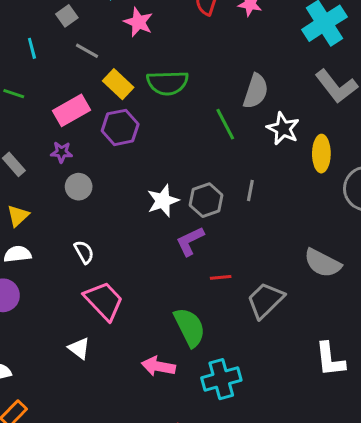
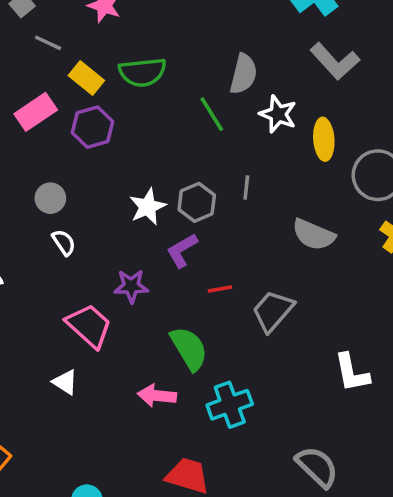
purple star: (62, 152) -> (131, 286), moved, size x1.4
white semicircle: (84, 252) -> (64, 242), moved
gray semicircle: (323, 263) -> (314, 235), moved

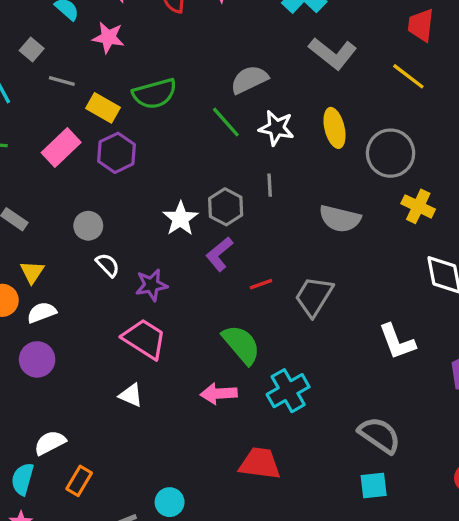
gray semicircle: (244, 74) -> (249, 80), turned -120
white star: (278, 114) -> (276, 128), moved
purple star: (131, 286) -> (151, 285), moved

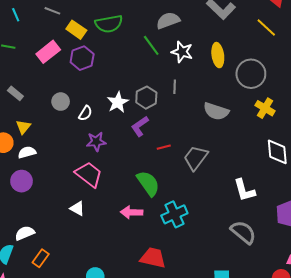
white semicircle: (108, 265) -> (85, 113), moved, turned 70
gray semicircle: (379, 435) -> (243, 232), moved

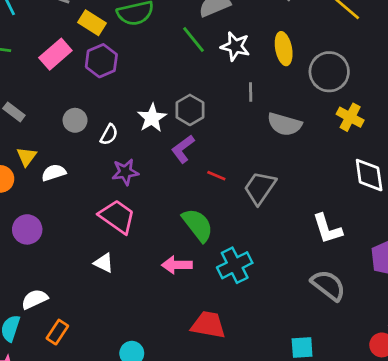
gray line: (175, 87) -> (251, 92), moved
red line: (164, 147) -> (216, 176), turned 40
white semicircle: (27, 152) -> (54, 173), moved

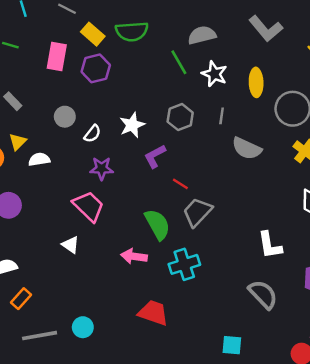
pink rectangle: (55, 54) -> (57, 56), turned -48
gray hexagon: (190, 110) -> (180, 117), moved
gray trapezoid: (260, 188) -> (197, 212), moved

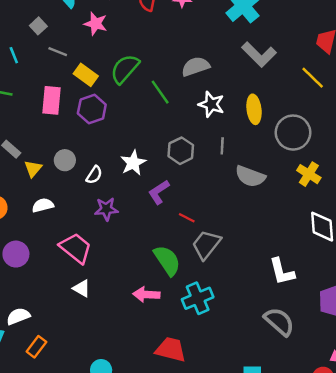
green semicircle: (132, 31) -> (125, 69), turned 140
green line: (179, 62) -> (160, 92), moved
yellow triangle: (18, 142) -> (33, 169), moved
pink trapezoid: (89, 206) -> (76, 248), moved

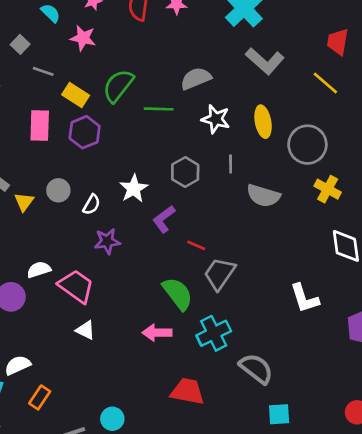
green line: (160, 92) -> (159, 109), turned -50
white semicircle: (43, 205) -> (39, 270), moved
gray semicircle: (279, 322) -> (256, 368), moved

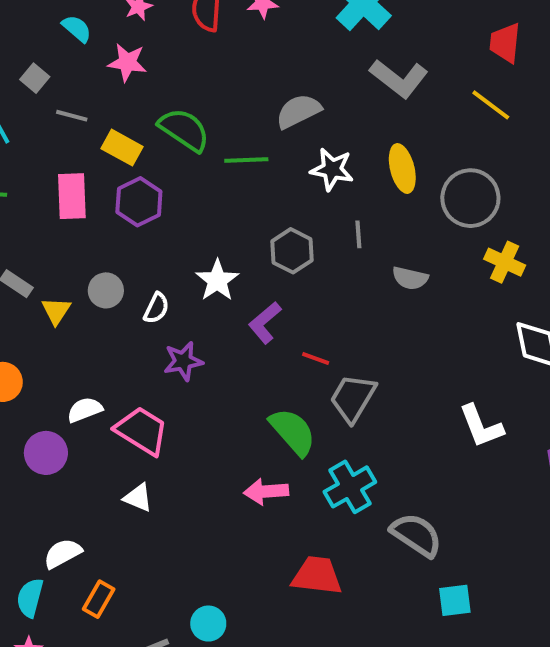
green semicircle: (118, 86) -> (184, 130), turned 90
gray semicircle: (263, 196) -> (410, 278), size x0.7
white triangle: (86, 330) -> (138, 498), moved

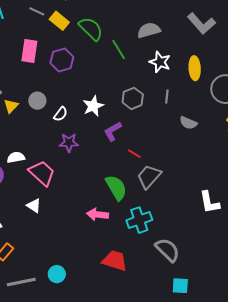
yellow rectangle: (122, 148) -> (59, 21), moved
green line: (246, 160) -> (119, 49), turned 50

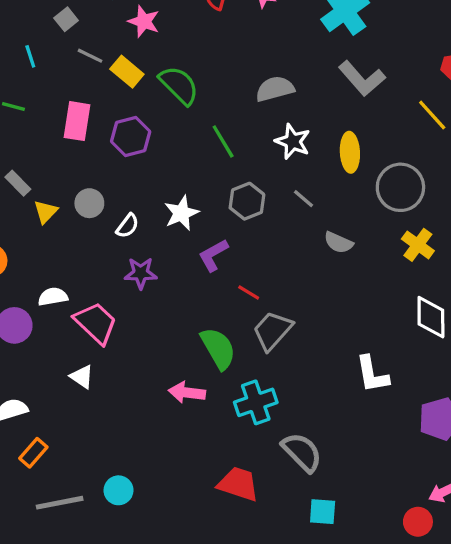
green line: (119, 49) -> (223, 141), moved
gray line: (167, 96) -> (304, 199), turned -56
red trapezoid: (115, 261) -> (238, 484), moved

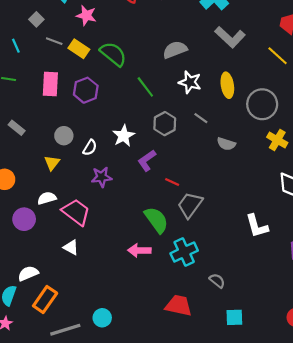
yellow triangle: (46, 212) -> (52, 163), moved
gray semicircle: (302, 452) -> (217, 281), size x0.6
orange rectangle: (33, 453) -> (45, 299), size x1.4

